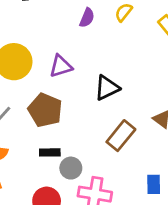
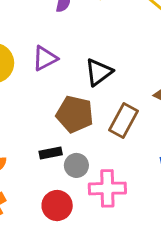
brown pentagon: (45, 110) -> (75, 114), moved

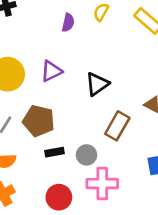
brown pentagon: (75, 114) -> (39, 121), moved
gray circle: (76, 165) -> (87, 155), moved

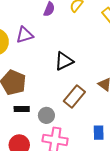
purple triangle: (51, 71) -> (25, 35), moved

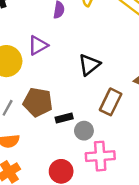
black rectangle: (22, 109) -> (64, 118), moved

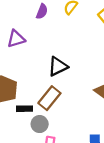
brown rectangle: (111, 102) -> (49, 98), moved

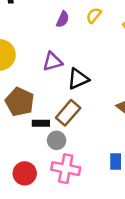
purple triangle: (16, 39) -> (53, 62), moved

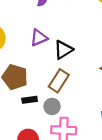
black rectangle: (41, 123) -> (30, 100), moved

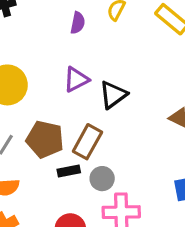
brown rectangle: (59, 81) -> (87, 142), moved

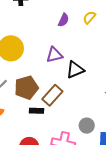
brown pentagon: (45, 139) -> (26, 88), turned 30
gray circle: (102, 179) -> (87, 126), moved

